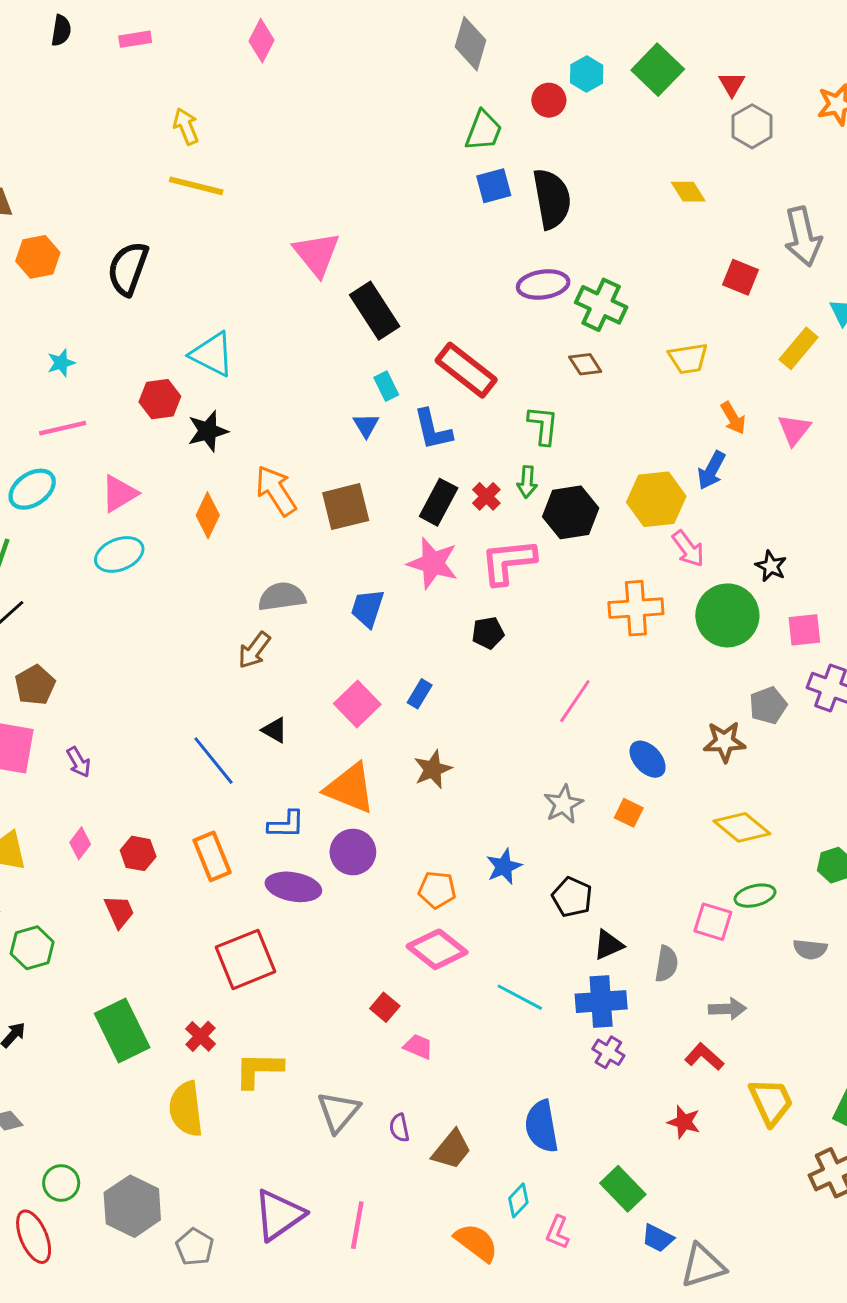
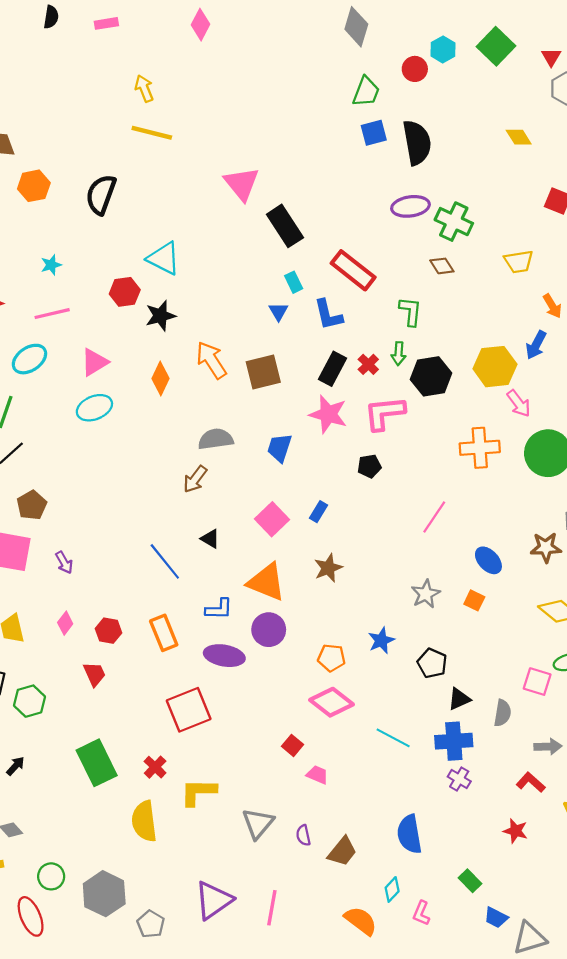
green rectangle: (623, 1189) -> (470, 881), size x0.7

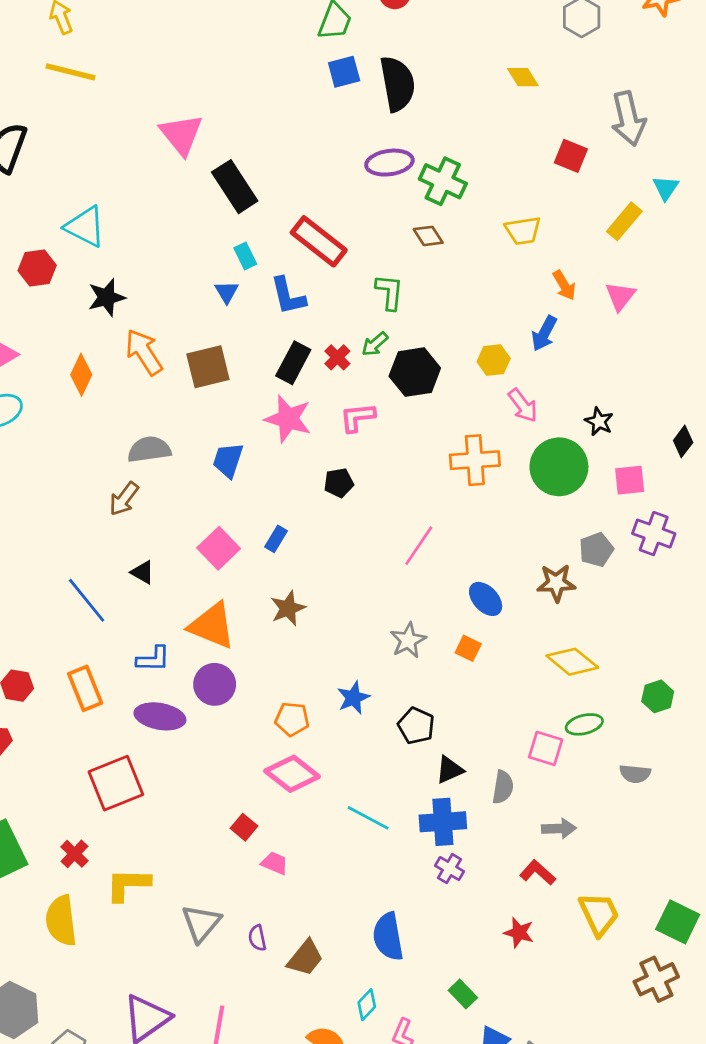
black star: (160, 316) -> (107, 297), moved
green arrow: (399, 354) -> (375, 344), turned 45
yellow hexagon: (495, 367) -> (494, 360), size x0.6
pink L-shape: (385, 413) -> (357, 417), size x0.7

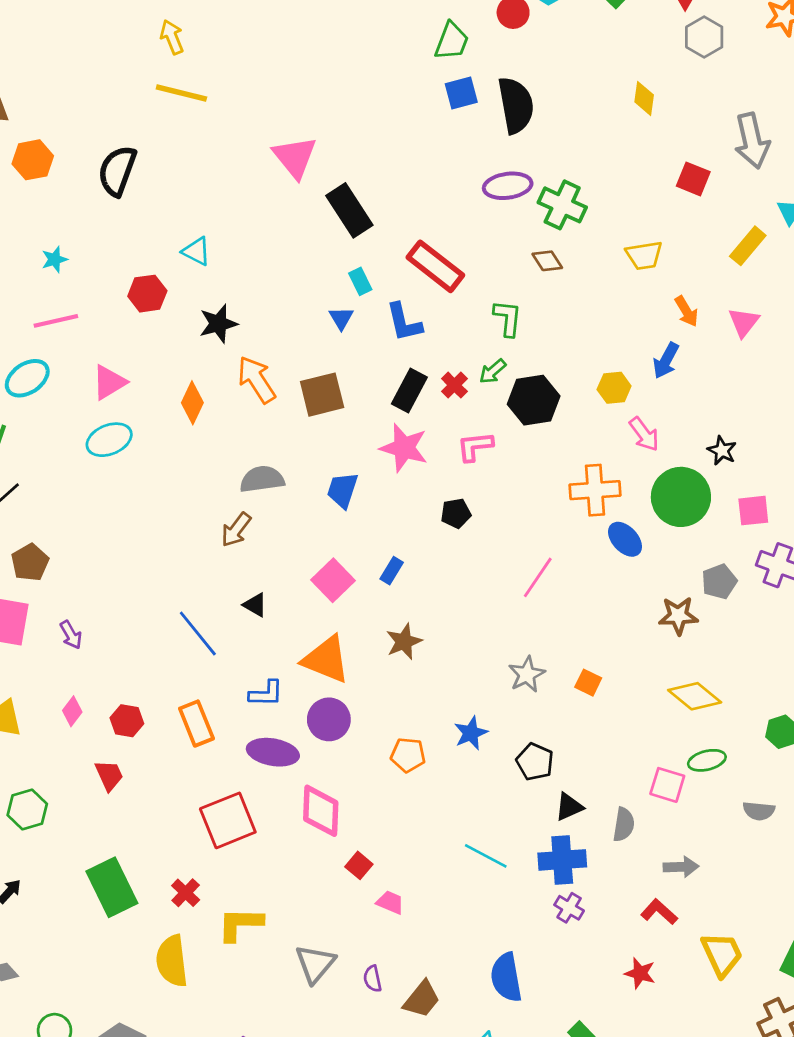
yellow diamond: (523, 77) -> (644, 98), turned 40
cyan triangle: (85, 227) -> (196, 251), size x0.7
blue ellipse: (486, 599) -> (625, 539), moved
pink diamond: (292, 774) -> (321, 811), moved, turned 54

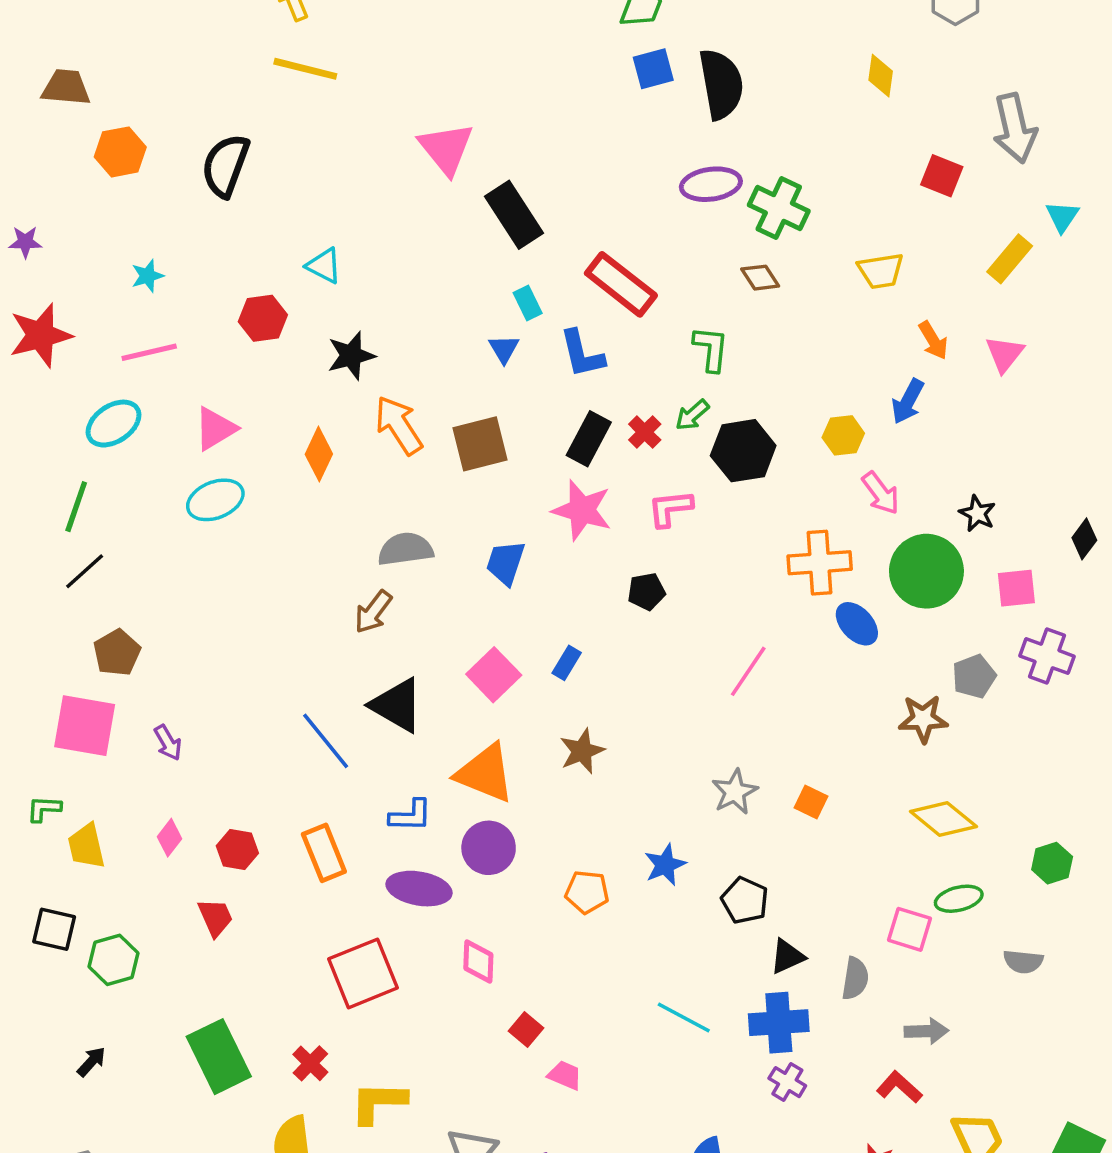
black triangle: (255, 605) -> (397, 705), size x1.8
pink diamond: (321, 811) -> (478, 962), size x0.7

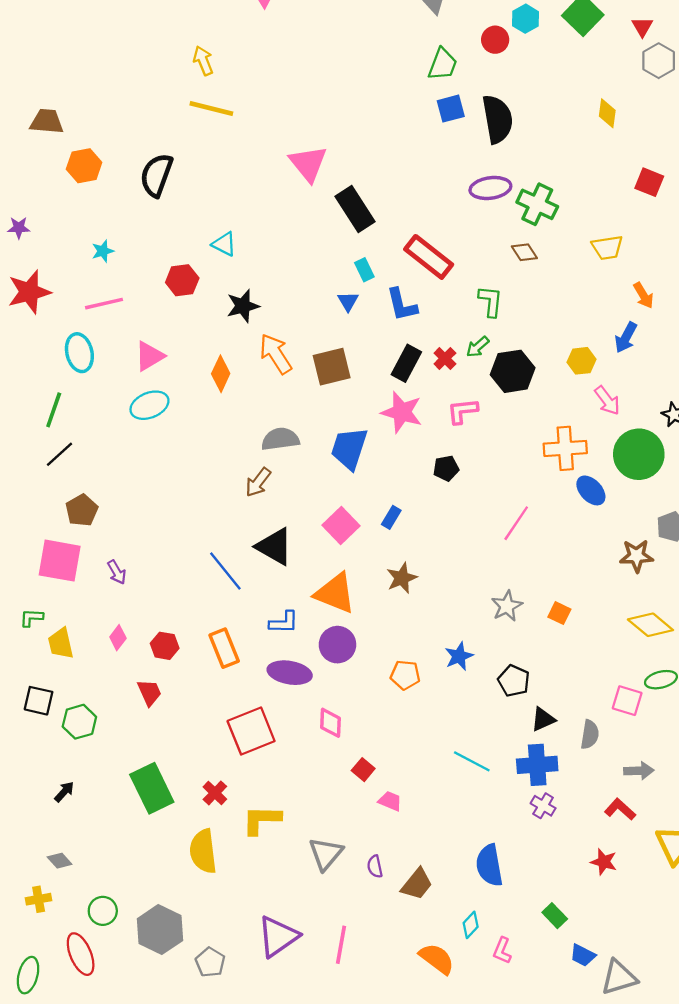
cyan ellipse: (114, 424) -> (79, 353), turned -69
blue trapezoid: (506, 563) -> (349, 448), size x1.4

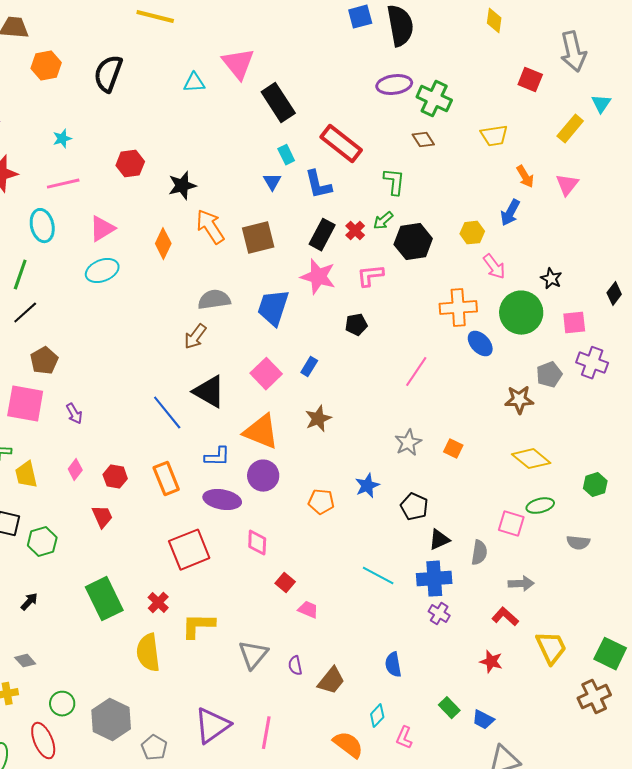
cyan triangle: (224, 244) -> (194, 83), moved, turned -30
blue semicircle: (489, 865) -> (393, 665), size x0.7
blue trapezoid: (583, 955) -> (483, 720), moved

